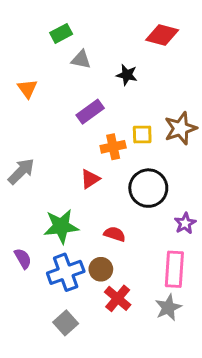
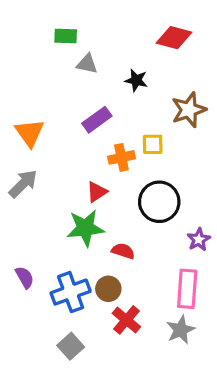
green rectangle: (61, 33) -> (66, 36), turned 30
orange triangle: (27, 89) -> (30, 133), moved, size x1.4
brown star: (180, 128) -> (189, 110), moved
green star: (61, 226) -> (85, 228), moved

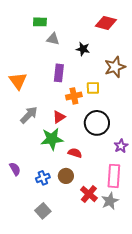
purple rectangle: (97, 120) -> (59, 73), turned -48
gray arrow: (23, 184) -> (29, 115), moved
blue cross: (71, 292) -> (43, 178), size x0.6
red cross: (126, 320) -> (89, 194), moved

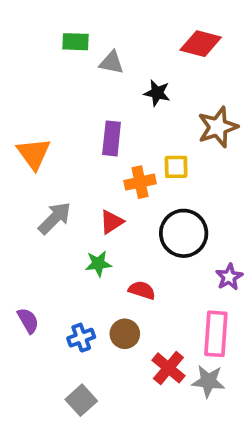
gray triangle: (53, 39) -> (112, 63), moved
green star: (52, 139) -> (98, 264), size x0.6
gray star: (110, 201) -> (208, 381), turned 30

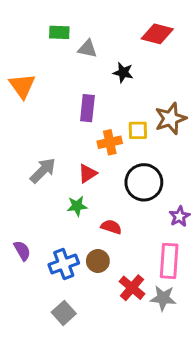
brown star: (218, 127) -> (171, 119), moved
orange triangle: (34, 154) -> (22, 86), moved
blue cross: (81, 338) -> (64, 264), size x1.4

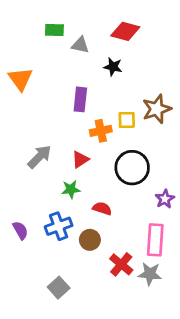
red diamond: (157, 34) -> (125, 31), moved
blue cross: (64, 264) -> (59, 226), moved

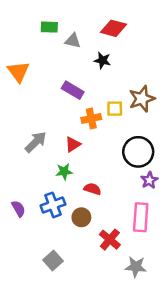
purple rectangle: (80, 99) -> (73, 90), turned -65
black circle: (132, 168) -> (138, 152), moved
gray star: (150, 274) -> (136, 267), moved

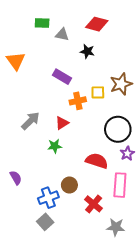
red semicircle: (93, 189) -> (97, 161), moved, size x1.5
blue cross: (53, 205) -> (48, 198), moved

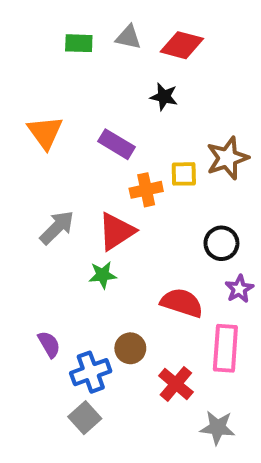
gray triangle: (62, 35) -> (128, 37), moved
orange triangle: (16, 61) -> (45, 132), moved
red triangle: (62, 123) -> (116, 231), size x1.5
black circle: (118, 129) -> (221, 243), size x0.7
purple semicircle: (16, 178) -> (49, 344), moved

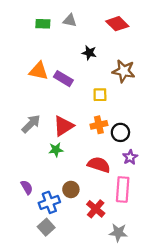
red diamond: (182, 45) -> (117, 24), moved, turned 30
orange triangle: (45, 132) -> (39, 71), moved, turned -42
brown star: (227, 158) -> (124, 71), moved, turned 30
orange cross: (146, 190) -> (99, 125), moved

